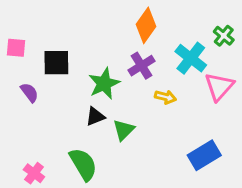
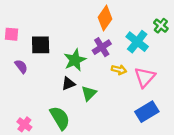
pink triangle: (219, 87) -> (145, 77), moved

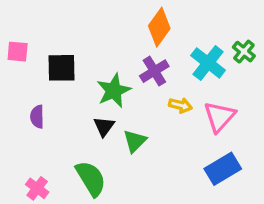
green cross: (161, 26) -> (244, 52), moved
purple semicircle: (21, 66) -> (37, 117), moved, turned -144
black triangle: (68, 84) -> (104, 126), turned -32

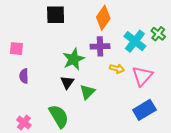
pink square: (18, 52) -> (16, 49), moved
black square: (62, 68) -> (56, 15), moved
purple cross: (154, 71) -> (100, 46), turned 30

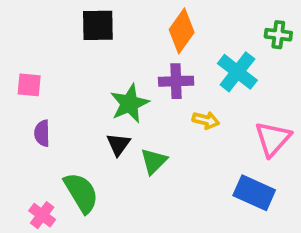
green cross: (158, 34) -> (278, 35), moved, turned -32
pink triangle: (142, 76) -> (273, 139), moved
blue rectangle: (144, 110) -> (254, 193), turned 55
green semicircle: (59, 116) -> (81, 193), moved

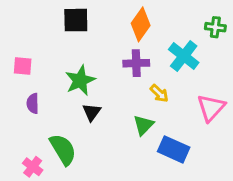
green star: (130, 103) -> (80, 80), moved
yellow arrow: (206, 120) -> (159, 93), turned 30
green triangle: (154, 161) -> (143, 125), moved
blue rectangle: (254, 193) -> (174, 149), moved

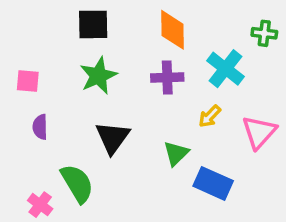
orange diamond: (141, 24) -> (173, 30), turned -36
green star: (80, 80) -> (98, 76), moved
yellow arrow: (159, 93) -> (210, 116), moved, turned 90
black triangle: (92, 112) -> (113, 137), size x1.5

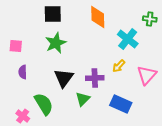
purple cross: (167, 77) -> (95, 78), moved
green triangle: (176, 153) -> (83, 99), moved

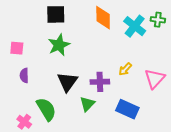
cyan cross: (128, 39) -> (135, 26), moved

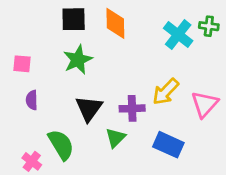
orange diamond: (103, 18) -> (115, 23), moved
yellow arrow: (125, 69) -> (166, 92), size x1.5

